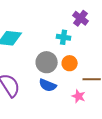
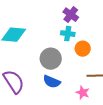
purple cross: (81, 18) -> (71, 15), moved
orange circle: (70, 63) -> (83, 49), moved

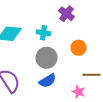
cyan cross: (68, 34) -> (44, 33), moved
blue semicircle: (52, 82) -> (48, 81), turned -54

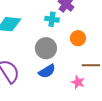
cyan cross: (44, 33) -> (52, 19), moved

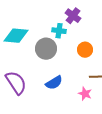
gray circle: (46, 48) -> (46, 49), moved

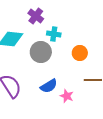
purple cross: (73, 16) -> (36, 16), moved
pink star: (85, 94) -> (67, 96), moved

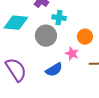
pink star: (67, 96) -> (72, 54), moved

